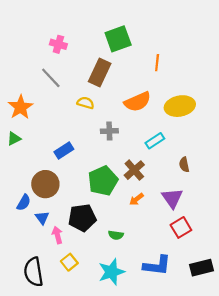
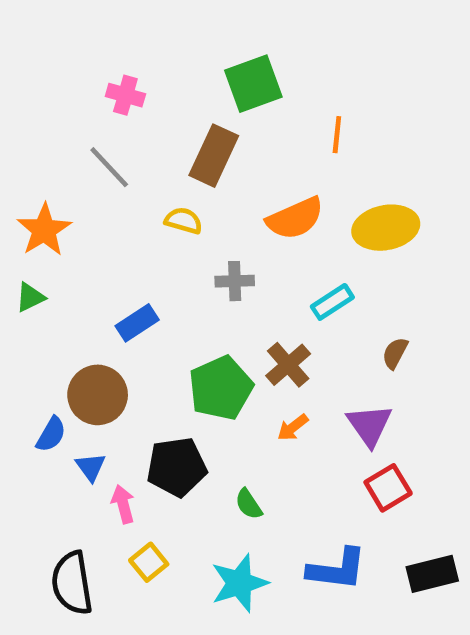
brown semicircle: (184, 165) -> (395, 353), turned 40
green semicircle: (116, 235) -> (249, 504), turned 48

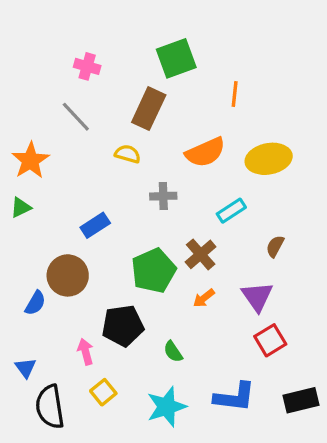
blue triangle: (91, 467) -> (26, 368), moved

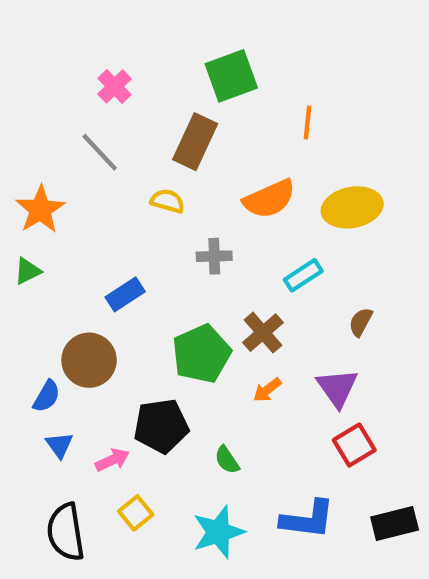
pink cross: (87, 66) -> (114, 86), turned 30
pink arrow: (86, 352) -> (112, 460), turned 80
blue triangle: (26, 368) -> (59, 445), moved

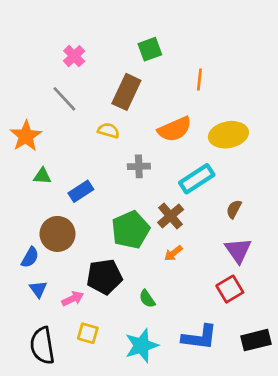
green square: (231, 76) -> (150, 49), size x0.7
green triangle: (28, 271) -> (42, 176), moved, turned 30
cyan rectangle: (303, 275) -> (197, 179), size x1.4
purple triangle: (337, 388) -> (238, 250), moved
yellow square: (136, 513) -> (88, 333), turned -35

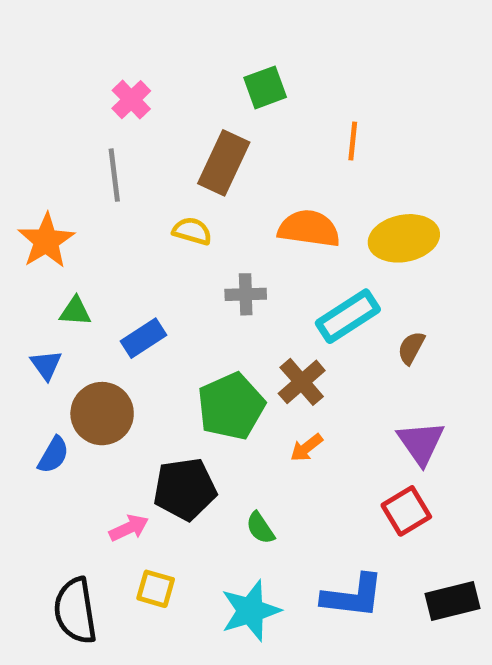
gray line: (64, 99) -> (114, 175), turned 36
orange semicircle: (175, 129) -> (309, 229), turned -148
brown semicircle: (234, 209) -> (411, 348), moved
blue triangle: (38, 289) -> (46, 365), moved

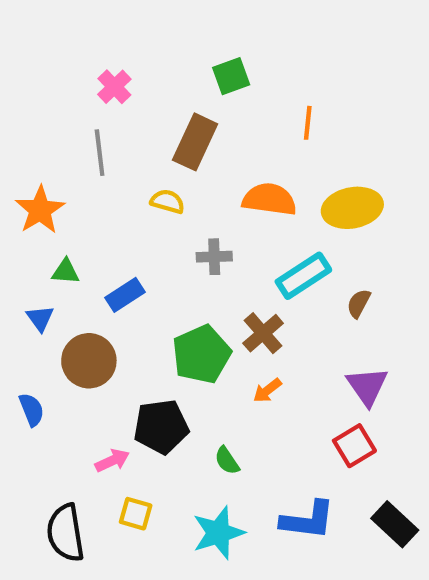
blue semicircle: (53, 455) -> (32, 410), moved, turned -52
black rectangle: (453, 601) -> (395, 524), turned 57

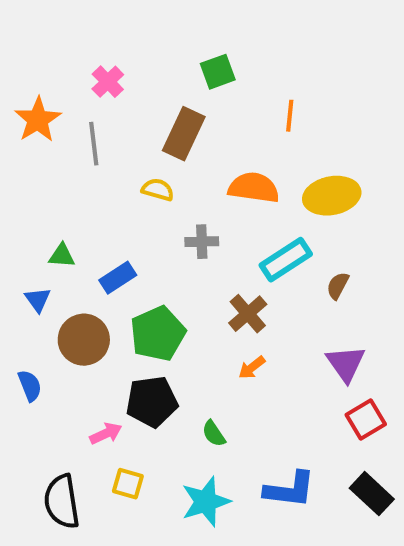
orange star: (40, 210) -> (38, 120), moved
green pentagon: (201, 354) -> (158, 334), moved
red square: (354, 446) -> (366, 420), moved

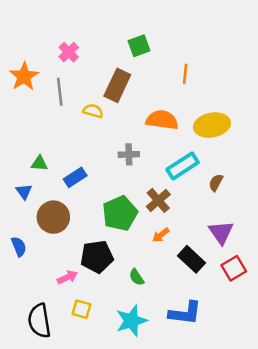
yellow semicircle: (158, 190) -> (93, 111), moved
green pentagon: (158, 334) -> (120, 213), moved
black rectangle: (372, 494) -> (192, 259), moved

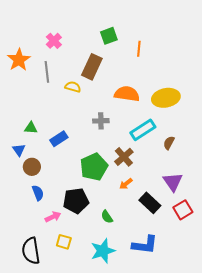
orange line: (185, 74) -> (139, 49), moved
brown circle: (53, 217) -> (32, 167), moved, size x0.7
blue semicircle: (19, 247) -> (38, 193), moved

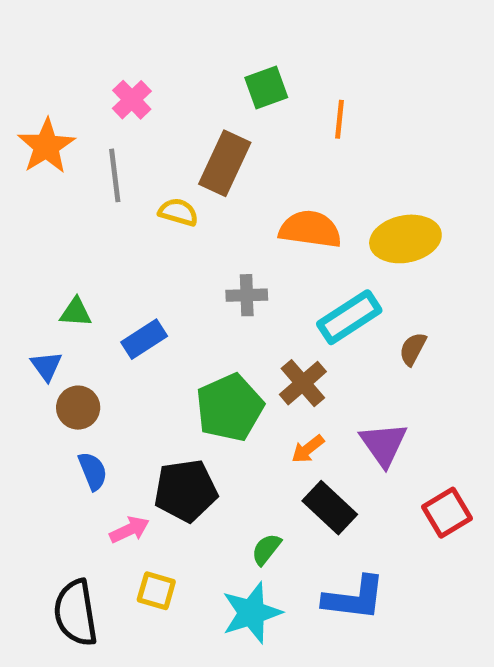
purple triangle: (173, 182) -> (383, 444), moved
black rectangle: (150, 203) -> (330, 508), moved
green semicircle: (107, 217) -> (266, 549), moved, turned 72

